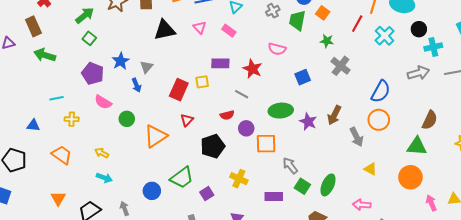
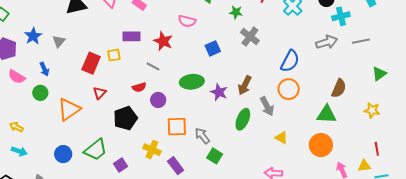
blue arrow: (136, 85) -> (44, 69), moved
orange square: (266, 144) -> (177, 127), moved
green ellipse: (328, 185) -> (243, 119), moved
blue circle: (152, 191) -> (63, 154), moved
purple rectangle: (274, 197) -> (176, 166), moved, turned 54

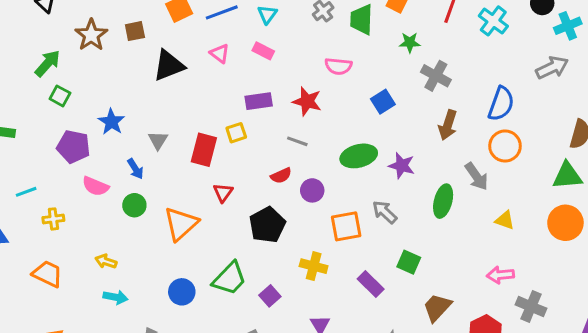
gray triangle: (59, 41) -> (158, 140), moved
brown arrow: (245, 85) -> (448, 125), moved
gray arrow: (202, 136) -> (385, 212), moved
purple rectangle: (176, 166) -> (371, 284), moved

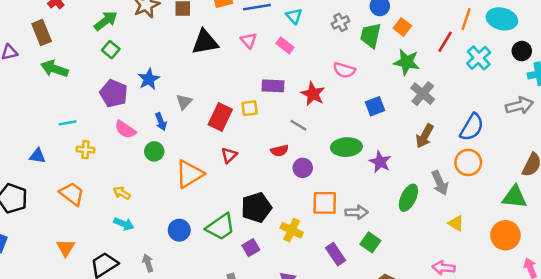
cyan triangle: (267, 14) -> (294, 16), turned -30
green star: (410, 42) -> (407, 62), size x1.5
gray arrow: (385, 212) -> (357, 212), moved, turned 125
black pentagon: (267, 225) -> (256, 208), moved

